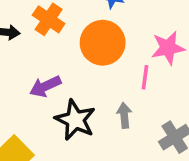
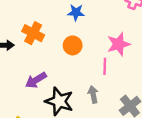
orange circle: (103, 43) -> (73, 45), size x0.6

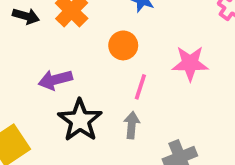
pink line: (105, 66) -> (140, 87), moved

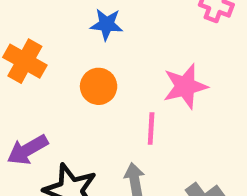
pink line: (140, 87) -> (151, 128), moved

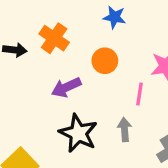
purple arrow: (27, 150) -> (66, 87), moved

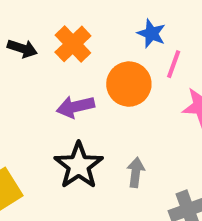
orange circle: (105, 61) -> (129, 84), size x1.4
pink line: (140, 94) -> (174, 64), moved

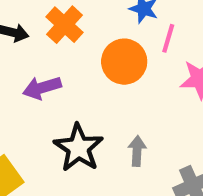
purple arrow: (75, 107) -> (42, 88), moved

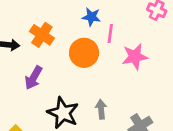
purple arrow: (42, 88) -> (34, 78), turned -35

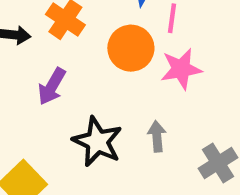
pink star: (135, 57) -> (181, 69), moved

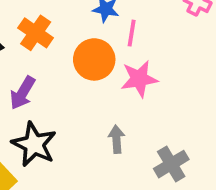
black star: (97, 142) -> (34, 144), moved

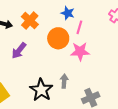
black star: (34, 144) -> (41, 90), moved

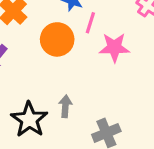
pink star: (80, 51) -> (114, 47), moved

